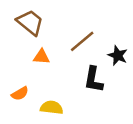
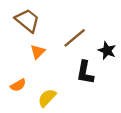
orange triangle: (41, 57) -> (38, 52), turned -49
yellow semicircle: (52, 108) -> (47, 98), turned -54

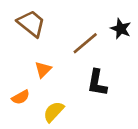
black star: (107, 51) -> (121, 29), moved
orange triangle: (38, 52) -> (43, 70), moved

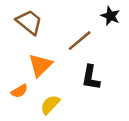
black star: (121, 29) -> (110, 16), moved
orange triangle: (43, 70) -> (40, 65), size x1.5

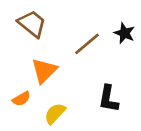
black star: (110, 16) -> (124, 33), moved
black L-shape: (91, 78) -> (108, 99), moved

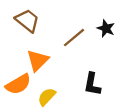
orange semicircle: (21, 99) -> (18, 84), size x1.6

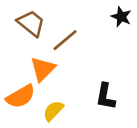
black star: (106, 28) -> (121, 17), moved
brown line: (74, 38) -> (65, 40), moved

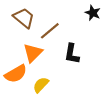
black L-shape: (106, 96) -> (72, 54), moved

